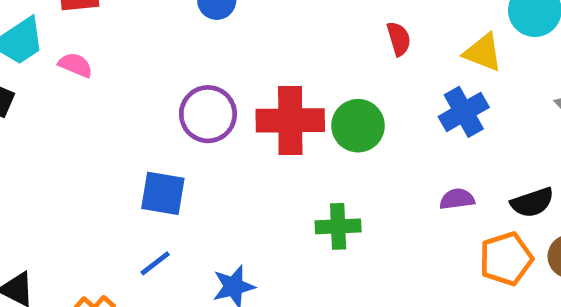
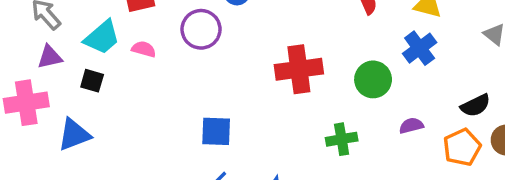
purple circle: (208, 114) -> (201, 29), moved
green circle: (358, 126) -> (373, 79), moved
purple semicircle: (457, 199) -> (411, 126), moved

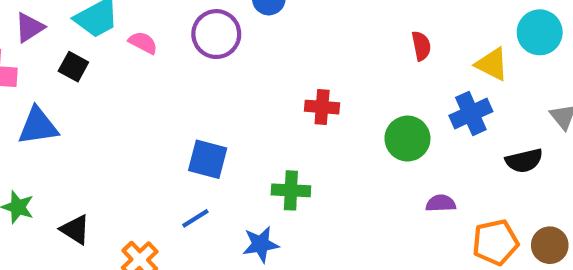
purple triangle: (50, 57) -> (29, 27), turned -32
red cross: (299, 69) -> (322, 107), size x0.6
black semicircle: (475, 105) -> (524, 161), moved
green cross: (342, 139) -> (291, 190), moved

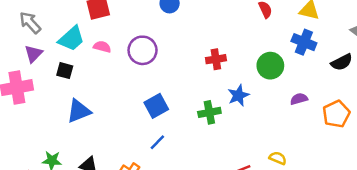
purple circle: (216, 34) -> (143, 50), moved
blue cross: (471, 113) -> (304, 42), turned -30
blue triangle: (38, 126) -> (79, 111), moved
blue square: (208, 159) -> (156, 106), turned -30
blue star: (261, 244) -> (238, 95), moved

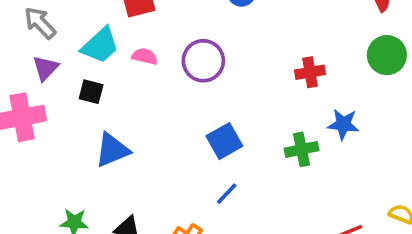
green circle: (270, 66) -> (387, 55), moved
blue star: (238, 95) -> (343, 124), turned 30

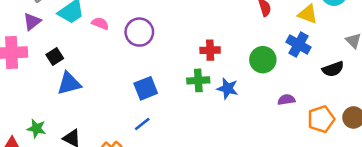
green circle: (387, 55) -> (263, 60), moved
black square: (91, 92) -> (55, 57), moved, turned 35
green cross: (302, 149) -> (198, 80), moved

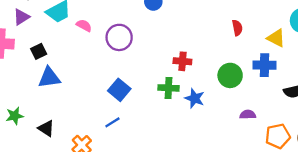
blue cross: (299, 45) -> (264, 65), turned -35
blue square: (146, 88) -> (119, 90), turned -35
green star: (37, 129) -> (15, 116), turned -30

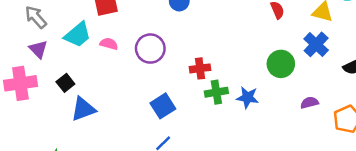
purple triangle: (21, 17) -> (38, 49), turned -30
red cross: (182, 61) -> (200, 68), moved
blue cross: (264, 65) -> (316, 44), turned -35
blue square: (119, 90) -> (163, 106), turned 30

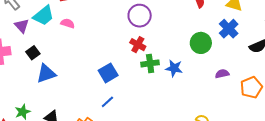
purple triangle: (38, 49) -> (22, 26), moved
purple circle: (150, 49) -> (140, 16), moved
red cross: (200, 68) -> (138, 45), turned 35

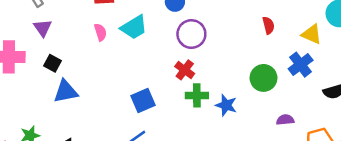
cyan trapezoid: (44, 16) -> (134, 27), moved
pink semicircle: (68, 23) -> (100, 32), turned 48
black square: (33, 53) -> (52, 63), turned -32

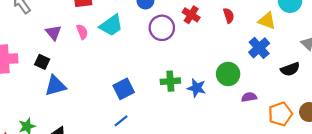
purple triangle: (43, 28) -> (53, 33), moved
red cross: (185, 70) -> (191, 15), moved
green circle: (264, 78) -> (228, 74), moved

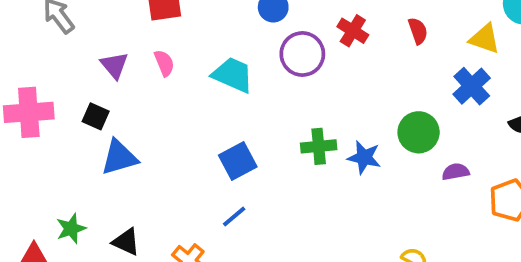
cyan trapezoid: (111, 25) -> (233, 75), moved, turned -120

